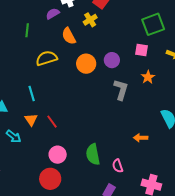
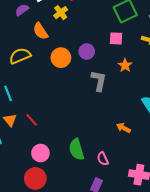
orange arrow: (141, 138) -> (123, 128), turned 32

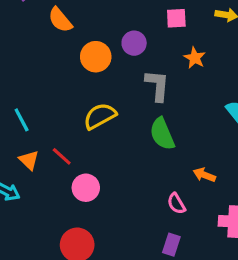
yellow semicircle: (20, 56) -> (100, 116), moved
orange arrow: (123, 128) -> (204, 175), moved
green semicircle: (76, 149) -> (162, 134), moved
pink circle: (40, 153) -> (86, 188), moved

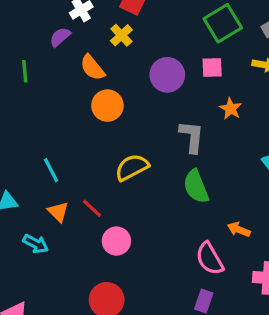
purple circle: (134, 43) -> (167, 75), moved, size x1.4
orange circle: (96, 57) -> (107, 106), moved
pink semicircle: (176, 204) -> (210, 259), size x1.5

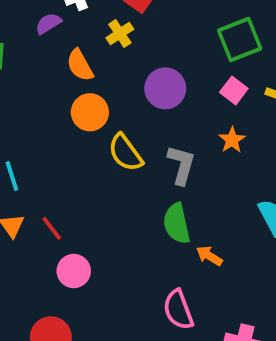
pink square: (212, 68) -> (234, 90), moved, turned 30
yellow semicircle: (132, 167) -> (125, 153), moved, turned -108
orange arrow: (239, 230) -> (209, 256), moved

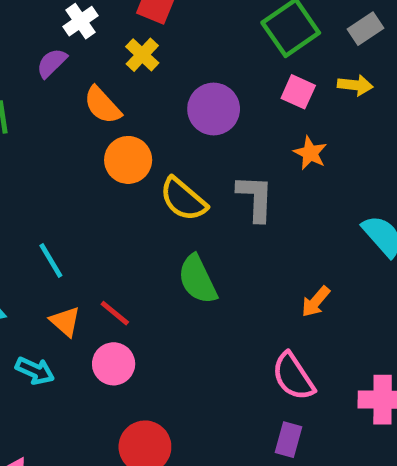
green semicircle: (177, 223) -> (197, 279), moved
orange arrow: (209, 256) -> (316, 302), turned -68
pink circle: (74, 271) -> (114, 364), moved

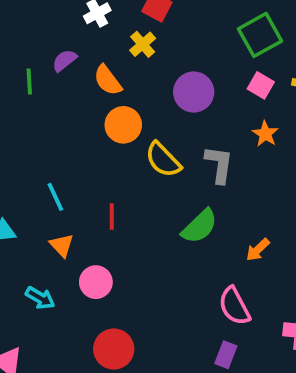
purple semicircle: (52, 63) -> (64, 60), moved
green semicircle: (197, 279) -> (200, 226), moved, turned -114
red line: (115, 313) -> (112, 217), moved, turned 45
cyan arrow: (35, 371) -> (40, 298), moved

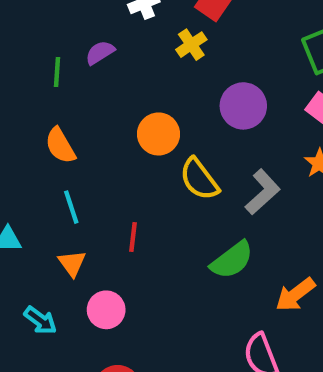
orange semicircle: (108, 80) -> (60, 146), moved
gray L-shape: (219, 164) -> (263, 192), turned 33
orange arrow: (258, 250) -> (295, 295), size x1.4

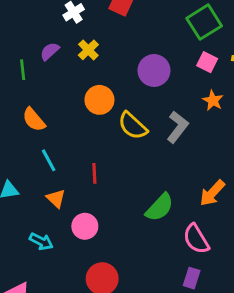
yellow cross: (191, 45) -> (88, 50), moved
green semicircle: (232, 260) -> (160, 207), moved

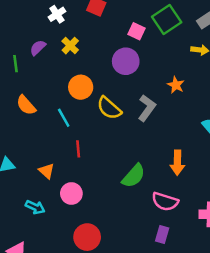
pink square: (207, 62) -> (136, 31), moved
cyan line: (49, 160) -> (64, 118), moved
orange arrow: (212, 193) -> (177, 163), turned -40
pink semicircle: (196, 239) -> (165, 202), turned -40

